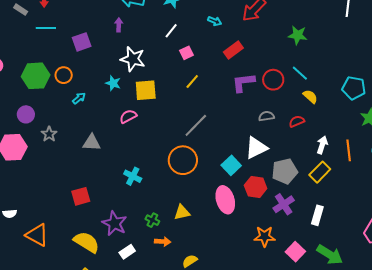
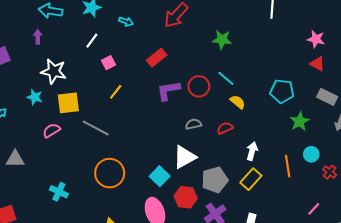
cyan arrow: (215, 21) -> (126, 22), moved
gray line: (196, 125) -> (96, 128), moved, turned 76
orange line: (349, 150) -> (288, 166), moved

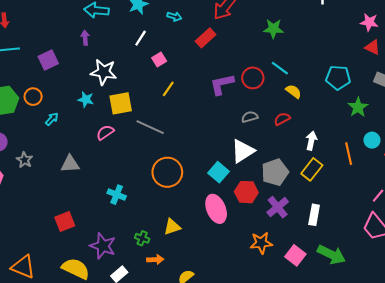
red rectangle: (157, 58) -> (206, 38), moved

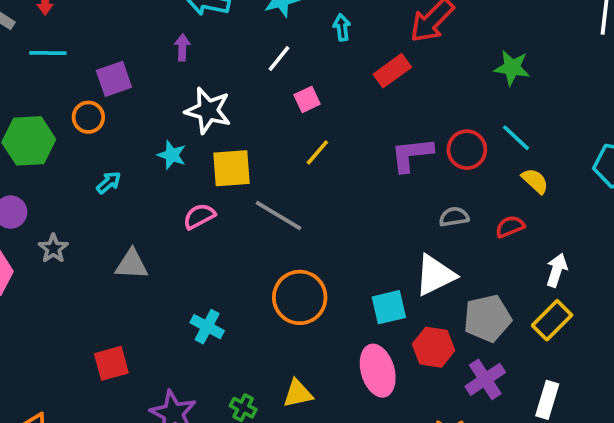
cyan arrow: (174, 16) -> (342, 27), turned -120
orange circle: (33, 97) -> (88, 117), moved
cyan square: (218, 172) -> (389, 307), turned 30

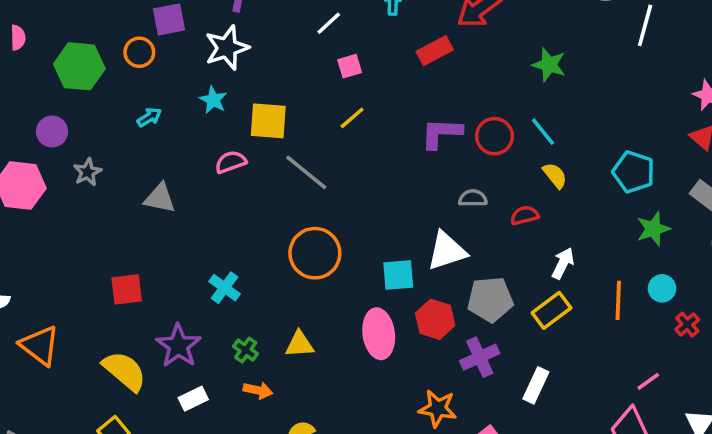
white star: (208, 111) -> (227, 48), moved, turned 30
cyan cross: (207, 327) -> (225, 288), moved

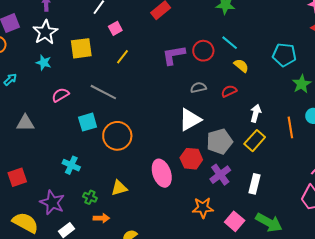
yellow square: (268, 121) -> (81, 48), moved
cyan square: (398, 275) -> (88, 122), moved

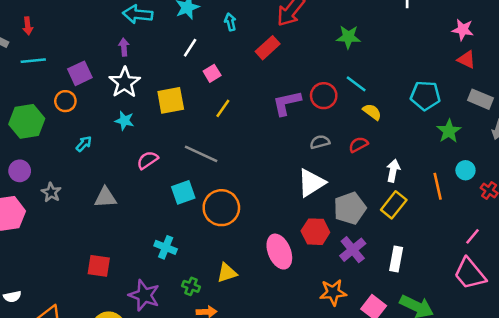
red square: (17, 177) -> (99, 266), turned 30

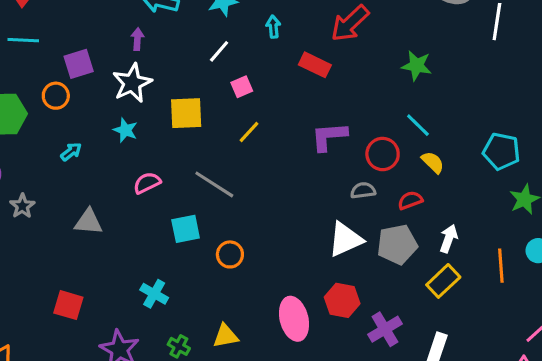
red rectangle: (268, 48) -> (315, 65), turned 60
red circle: (324, 96) -> (383, 154), moved
orange circle: (221, 208) -> (230, 254), size x0.6
gray pentagon: (350, 208) -> (397, 244), moved

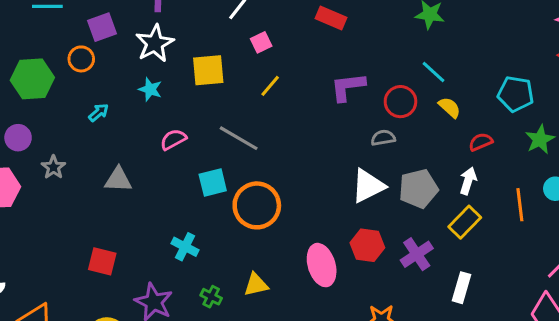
red semicircle: (410, 200) -> (481, 142), moved
orange circle: (230, 254) -> (257, 205), size x1.8
purple cross: (385, 329) -> (417, 254), moved

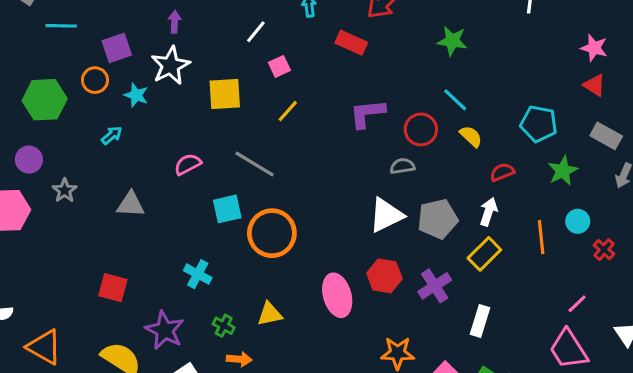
cyan star: (150, 89) -> (136, 95), moved

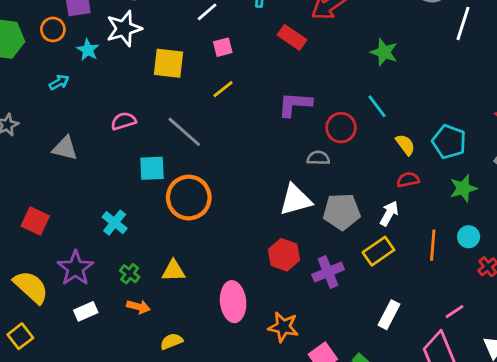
yellow semicircle: (471, 136) -> (405, 145), moved
pink ellipse: (337, 295) -> (233, 302), moved
white rectangle: (480, 321) -> (389, 315), moved

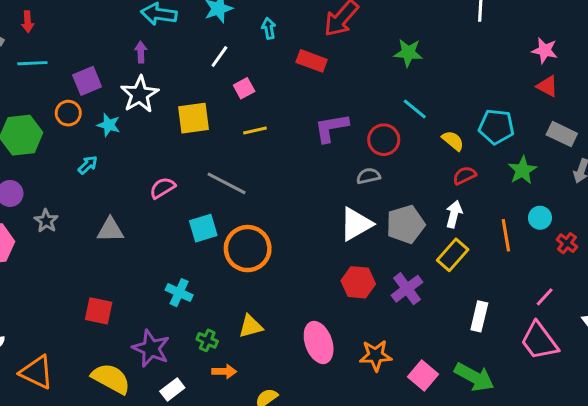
yellow line: (223, 89) -> (255, 131), turned 40

